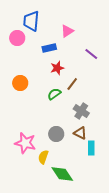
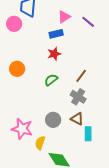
blue rectangle: (49, 48) -> (56, 34), moved
purple line: (91, 54) -> (88, 22), moved
brown line: (72, 84) -> (81, 76), moved

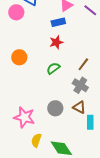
yellow semicircle: (40, 143) -> (36, 140), moved

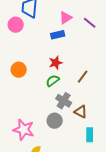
red star: (56, 42) -> (56, 63), moved
gray cross: (80, 85) -> (64, 101), moved
brown triangle: (79, 107) -> (81, 112), moved

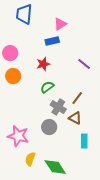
purple line: (90, 23) -> (84, 64), moved
pink circle: (16, 25) -> (10, 53), moved
red star: (56, 63) -> (43, 64), moved
brown line: (83, 77) -> (77, 98), moved

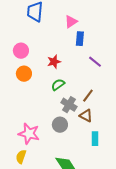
blue rectangle: (52, 41) -> (80, 39), moved, turned -72
yellow semicircle: (30, 159) -> (21, 157), moved

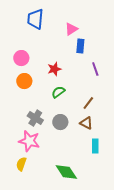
purple line: (95, 62) -> (95, 69), turned 32
gray cross: (69, 105) -> (35, 118), moved
gray circle: (60, 125) -> (60, 122), moved

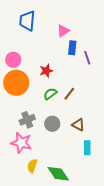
purple line: (95, 69) -> (87, 58), moved
orange circle: (24, 81) -> (16, 83), size x1.6
brown line: (88, 103) -> (69, 94), moved
gray cross: (35, 118) -> (27, 120), turned 35
yellow semicircle: (21, 164) -> (32, 166), moved

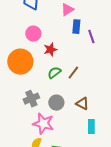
pink circle: (13, 60) -> (33, 34), moved
pink star: (21, 143) -> (43, 124), moved

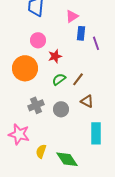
brown triangle: (82, 104) -> (87, 101), moved
pink star: (43, 124) -> (19, 134), moved
cyan rectangle: (91, 127) -> (96, 133), size x1.5

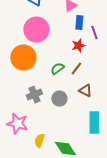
pink circle: (38, 40) -> (36, 30), size x1.6
red star: (55, 56) -> (78, 46), moved

